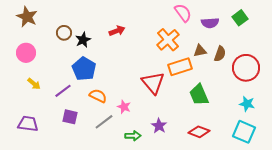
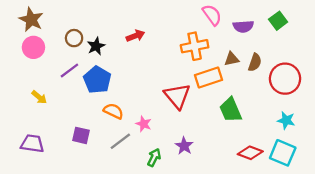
orange cross: (168, 40) -> (195, 46), turned 30
pink circle: (26, 53) -> (33, 47), moved
purple line: (63, 91) -> (69, 71), moved
red diamond: (199, 132) -> (250, 153), moved
green arrow: (133, 136) -> (154, 157), turned -63

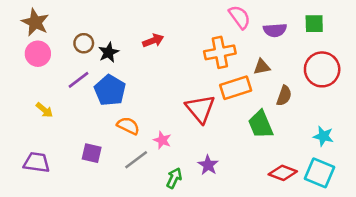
green square: (278, 21) -> (314, 24), turned 36
brown semicircle: (255, 62) -> (284, 96), moved
red circle: (285, 79) -> (322, 69), moved

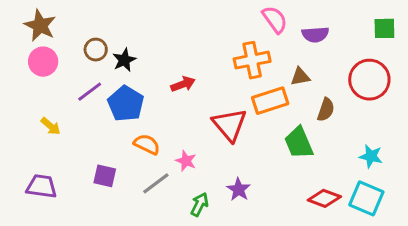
green square: (314, 24) -> (384, 28), moved
red arrow: (153, 41) -> (183, 84), moved

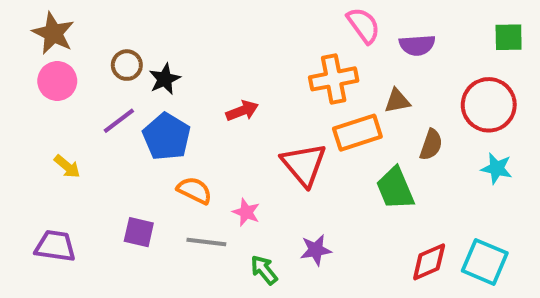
cyan star: (371, 156) -> (497, 168), moved
gray line: (156, 183) -> (206, 242), turned 44
purple star: (239, 189) -> (316, 250), turned 30
red diamond: (324, 198) -> (429, 262), turned -44
green arrow: (199, 204) -> (264, 270), turned -65

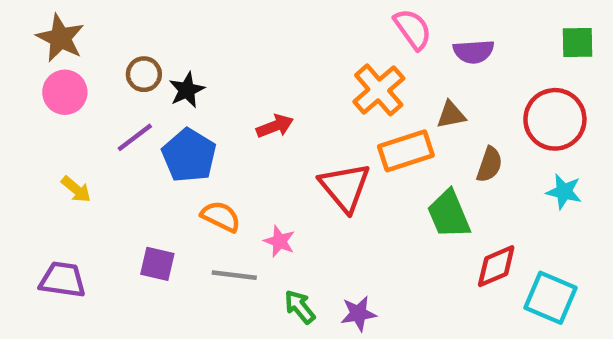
orange cross: (334, 79) -> (379, 90), turned -30
purple star: (316, 250) -> (358, 314), moved
red diamond: (429, 262) -> (496, 266), moved

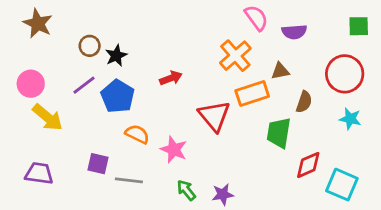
pink circle: (65, 92) -> (31, 84), moved
yellow arrow: (76, 189) -> (48, 117), size x1.6
green trapezoid: (449, 214) -> (279, 133), turned 32
pink star: (279, 241) -> (174, 150), size x1.4
gray line: (234, 275) -> (129, 180), moved

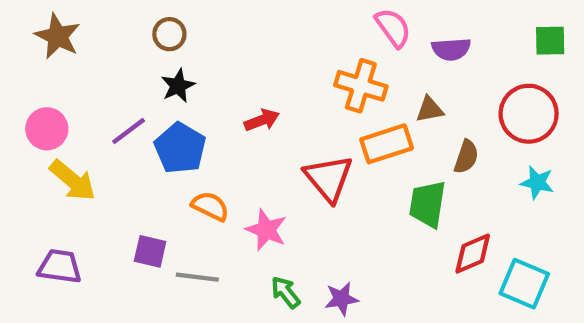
brown circle: (90, 46) -> (169, 34), moved
orange cross: (235, 56) -> (361, 86), turned -32

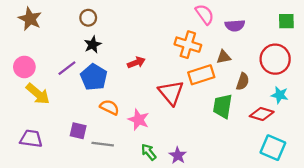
red diamond: (473, 254) -> (262, 114), moved, turned 40
purple star: (341, 299) -> (178, 155), turned -30

